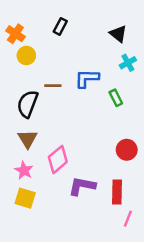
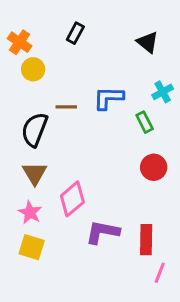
cyan cross: (128, 63) -> (163, 92), moved
red circle: (127, 150) -> (154, 167), moved

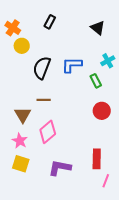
brown line: (66, 107) -> (44, 100), moved
black semicircle: (35, 130) -> (42, 68), moved
purple L-shape: (102, 232) -> (60, 168), moved

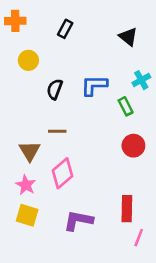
orange cross: (13, 28) -> (15, 21), moved, turned -35
black semicircle: (42, 68) -> (55, 89), size x0.7

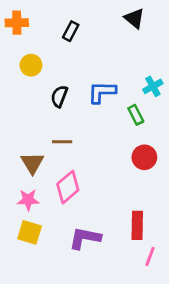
black triangle: (128, 37) -> (134, 18), moved
pink star: (26, 185) -> (28, 200), turned -30

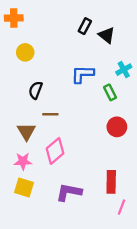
black triangle: (134, 18) -> (107, 35), moved
black rectangle: (71, 31) -> (85, 26), moved
black semicircle: (59, 96) -> (36, 90), moved

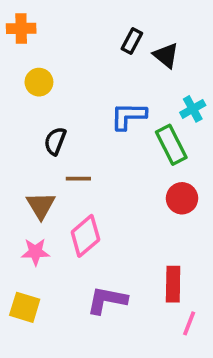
green rectangle: (110, 92) -> (171, 145), size x1.5
yellow square: (24, 188) -> (25, 307), moved

